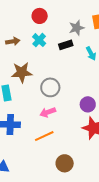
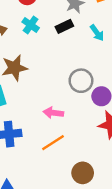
gray circle: (50, 87) -> (81, 81), moved
pink arrow: (48, 112) -> (53, 113), turned 35

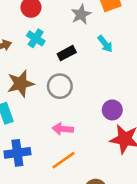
black rectangle: (64, 26) -> (67, 53), moved
gray circle: (81, 81) -> (60, 86), moved

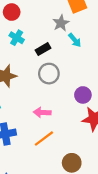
gray star: (81, 14) -> (61, 23), moved
gray circle: (60, 86) -> (49, 74), moved

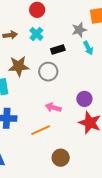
gray circle: (49, 74) -> (48, 72), moved
pink arrow: (42, 112) -> (53, 107), moved

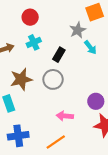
cyan cross: (36, 34) -> (34, 42), turned 32
black rectangle: (58, 50) -> (59, 55), turned -32

